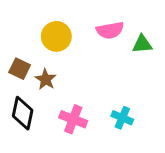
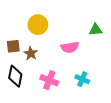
pink semicircle: (110, 30) -> (70, 47), moved
brown square: (20, 69) -> (13, 46), turned -32

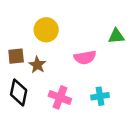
cyan cross: (82, 79) -> (100, 96), turned -32

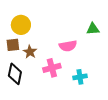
yellow circle: (46, 30) -> (21, 25), moved
pink cross: (60, 97) -> (52, 68), moved, turned -36

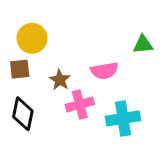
brown star: (30, 52) -> (60, 80), moved
cyan cross: (80, 77) -> (123, 118), size x1.5

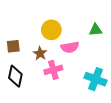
yellow circle: (32, 38) -> (51, 30), moved
cyan cross: (123, 118) -> (96, 79), moved, turned 30

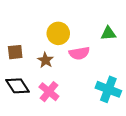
pink cross: (53, 70) -> (49, 92), moved, turned -36
black diamond: (15, 76) -> (17, 86), turned -45

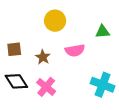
yellow circle: (58, 33) -> (55, 21), moved

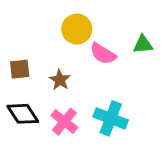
pink semicircle: (75, 50) -> (103, 54), moved, turned 42
cyan cross: (103, 85) -> (111, 118), moved

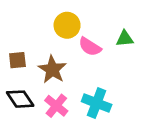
brown star: (60, 80) -> (52, 70), size x1.5

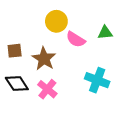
cyan cross: (97, 103) -> (97, 80), moved

